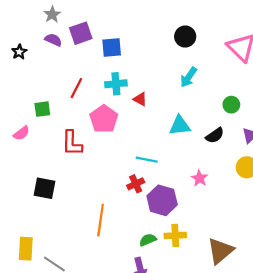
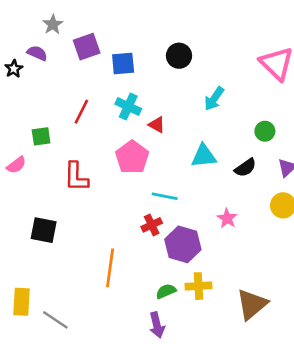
black circle: (185, 37) -> (179, 56), moved
purple semicircle: (53, 40) -> (37, 53), moved
cyan cross: (116, 84) -> (128, 106), turned 30
pink pentagon: (104, 119) -> (132, 157), moved

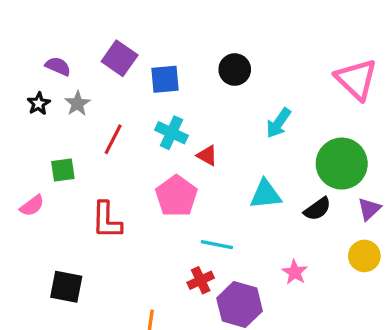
gray star: (53, 24) -> (77, 104), moved
purple square: (87, 47) -> (120, 58), turned -36
black star: (14, 69) -> (39, 104), moved
green circle: (265, 131) -> (342, 164), size x2.0

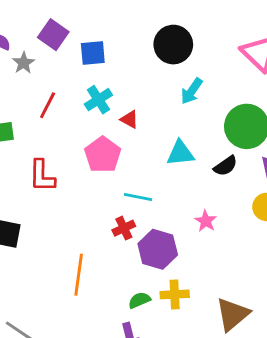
black circle: (235, 70) -> (173, 45), moved, size x1.4
gray star: (77, 104) -> (24, 63), moved
cyan cross: (171, 133) -> (98, 100), turned 32

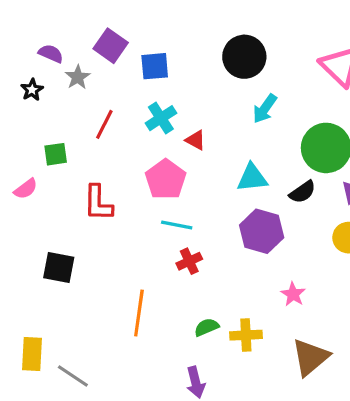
cyan line: (138, 197) -> (177, 225), moved
pink star: (206, 221) -> (293, 294), moved
purple hexagon: (158, 249) -> (262, 231), moved
green semicircle: (139, 300) -> (207, 327), moved

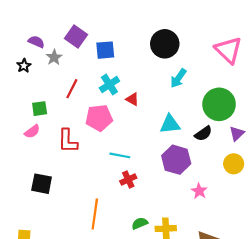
pink pentagon: (166, 179) -> (99, 118), moved, turned 30
pink semicircle: (26, 189) -> (32, 131), moved
pink star: (293, 294) -> (199, 191), moved

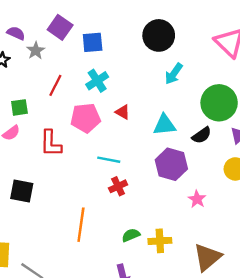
red triangle: (132, 99) -> (123, 112), moved

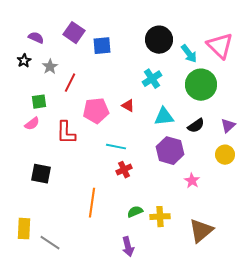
gray star: (36, 51) -> (50, 67), moved
cyan arrow: (174, 74) -> (189, 54), moved, turned -72
cyan cross: (97, 81) -> (152, 79), moved
green circle: (219, 103) -> (201, 85), moved

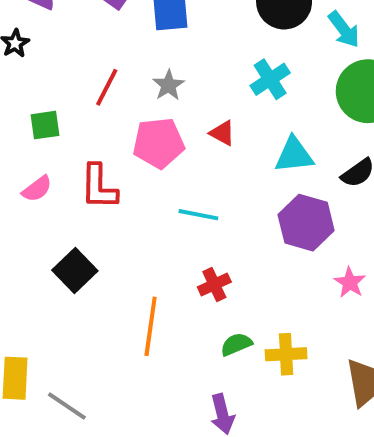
gray star: (50, 67) -> (169, 85), moved
pink semicircle: (32, 124) -> (37, 189), moved
red cross: (124, 170) -> (214, 284), moved
black square: (41, 174) -> (75, 271), moved, turned 35

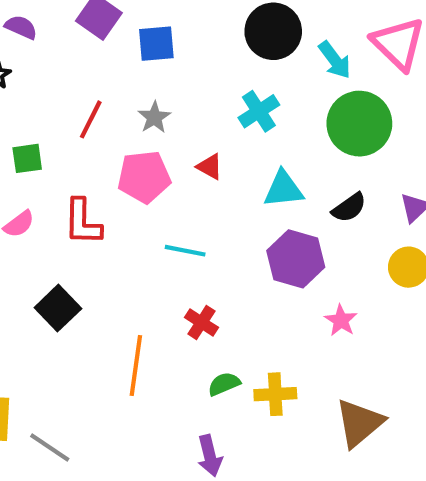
red cross: (214, 284) -> (201, 322), turned -32

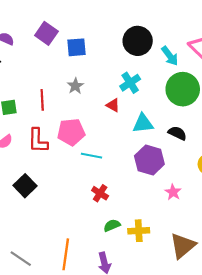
red line: (91, 119) -> (42, 100), moved, turned -30
red triangle: (210, 167) -> (113, 105), moved
pink pentagon: (144, 177) -> (71, 132), moved
black semicircle: (349, 208) -> (177, 133), turned -120
orange line: (136, 365) -> (66, 254), moved

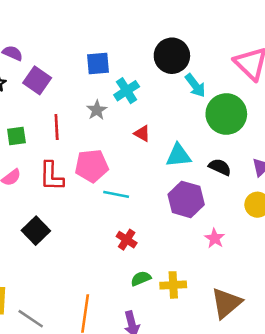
purple square: (46, 33) -> (37, 80), moved
cyan arrow: (170, 56) -> (195, 85), moved
cyan cross: (130, 83) -> (127, 91), moved

